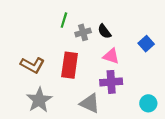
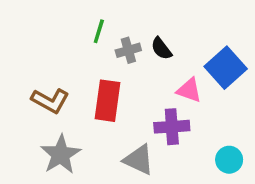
blue square: (146, 44) -> (226, 68), size x1.6
pink triangle: (111, 56) -> (189, 90), moved

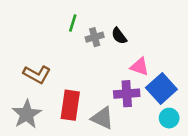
blue square: (226, 68) -> (161, 89), moved
red rectangle: (108, 101) -> (70, 105), moved
gray star: (61, 154) -> (27, 114), moved

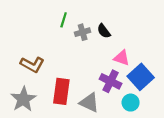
purple cross: (127, 94) -> (110, 81), turned 30
cyan circle: (169, 118) -> (131, 103), moved

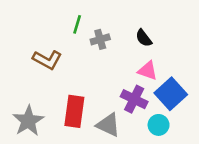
black semicircle: (104, 31) -> (144, 38), moved
brown L-shape: (32, 65) -> (47, 60), moved

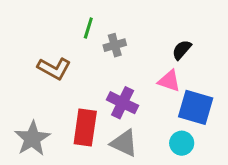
black semicircle: (144, 38) -> (182, 50), moved, turned 78
blue square: (171, 94) -> (196, 107), turned -32
purple cross: (134, 99) -> (123, 103), moved

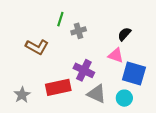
red rectangle: (85, 128) -> (58, 87), turned 70
gray star: (32, 138) -> (22, 95), size x0.7
gray triangle: (124, 143) -> (97, 94), moved

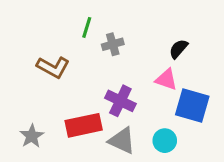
gray triangle: (97, 94) -> (122, 141), moved
cyan circle: (124, 98) -> (165, 141), moved

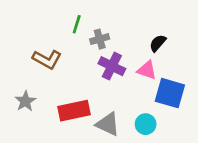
purple cross: (120, 101) -> (112, 66), moved
gray star: (32, 136) -> (25, 101), moved

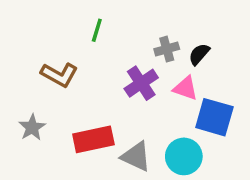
gray cross: (100, 39) -> (167, 49), moved
purple cross: (112, 66) -> (141, 83), turned 30
cyan circle: (146, 124) -> (184, 156), size x1.4

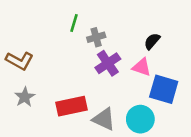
gray cross: (167, 49) -> (96, 37), moved
brown L-shape: (59, 75) -> (19, 61), moved

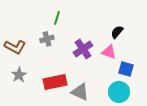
gray cross: (96, 37) -> (47, 39), moved
blue square: (164, 89) -> (126, 69), size x0.7
cyan circle: (140, 119) -> (119, 92), moved

